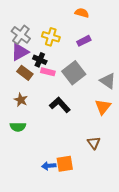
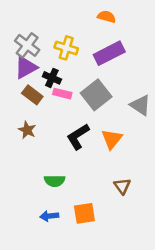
purple rectangle: (84, 41) -> (109, 53), size x1.6
black L-shape: (60, 105) -> (78, 137), turned -80
orange triangle: (103, 107) -> (112, 139), moved
green semicircle: (18, 127) -> (54, 181), moved
blue arrow: (49, 166) -> (49, 216), moved

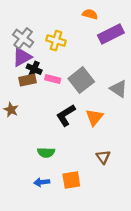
purple rectangle: (109, 53) -> (111, 34), moved
black cross: (52, 78) -> (34, 69), moved
brown rectangle: (32, 95) -> (27, 80), turned -49
brown star: (27, 130) -> (11, 110), moved

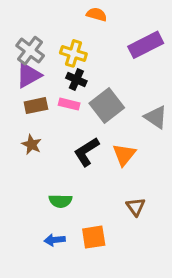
orange semicircle: (90, 14) -> (97, 14), moved
black cross: (34, 69) -> (76, 79), moved
brown star: (11, 110) -> (32, 145), moved

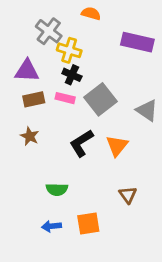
purple rectangle: (146, 45) -> (137, 42), turned 40
gray cross: (30, 51) -> (49, 31), moved
purple triangle: (29, 75) -> (27, 71), turned 32

